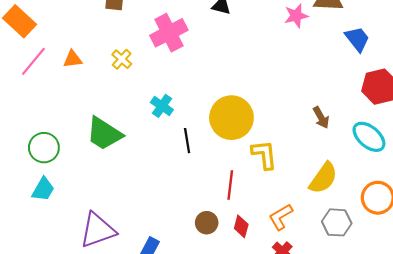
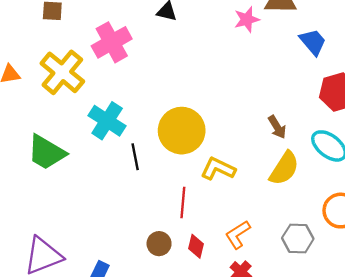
yellow cross: (122, 59) -> (62, 72), size x2.0
cyan cross: (162, 106) -> (107, 121), size x1.5
yellow L-shape: (264, 155) -> (218, 169), turned -56
yellow semicircle: (323, 178) -> (284, 168), moved

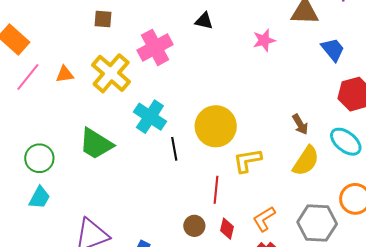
pink star: (247, 19) -> (264, 40), moved
yellow L-shape: (218, 169) -> (247, 160), turned -36
gray hexagon: (298, 238) -> (317, 223), size x1.4

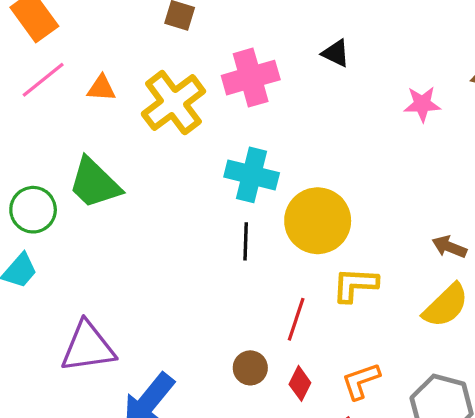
cyan cross: (150, 117) -> (252, 175), moved, turned -32
brown arrow: (300, 124) -> (449, 247), turned 130
green trapezoid: (96, 144) -> (94, 183), moved

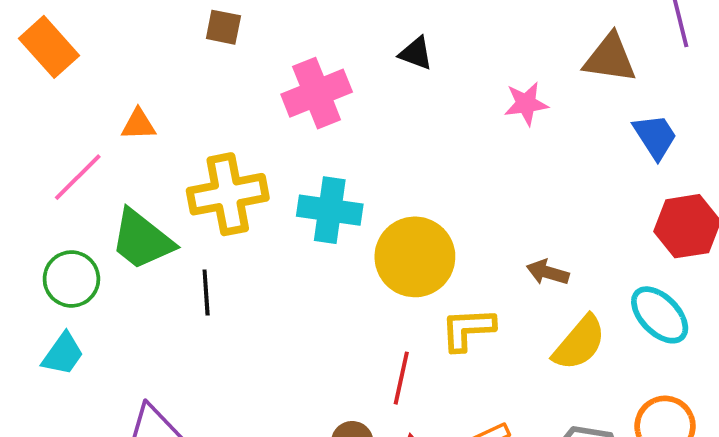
pink line: (43, 80) -> (78, 177), moved
yellow cross: (173, 103) -> (228, 194), moved, turned 32
black line: (246, 241) -> (206, 292), moved
brown arrow: (449, 247) -> (548, 272), moved

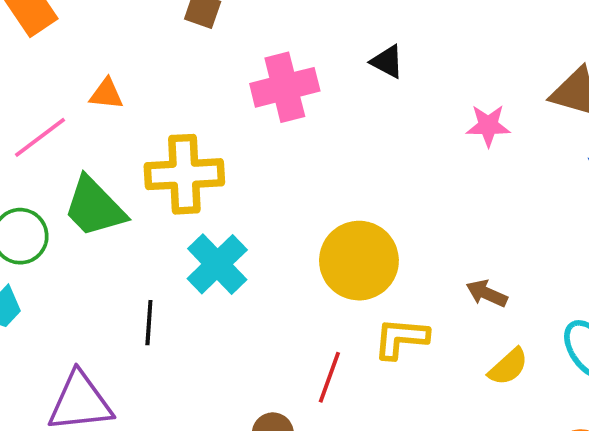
cyan cross: (330, 210) -> (217, 264), moved, turned 30
black line: (206, 292) -> (149, 323), moved
yellow semicircle: (579, 343) -> (508, 367), size x0.7

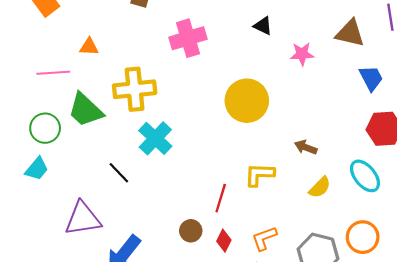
black triangle: (387, 62) -> (263, 26), moved
pink line: (40, 137) -> (53, 73), turned 36
yellow circle: (359, 261) -> (247, 101), moved
black line: (149, 323) -> (119, 173), turned -45

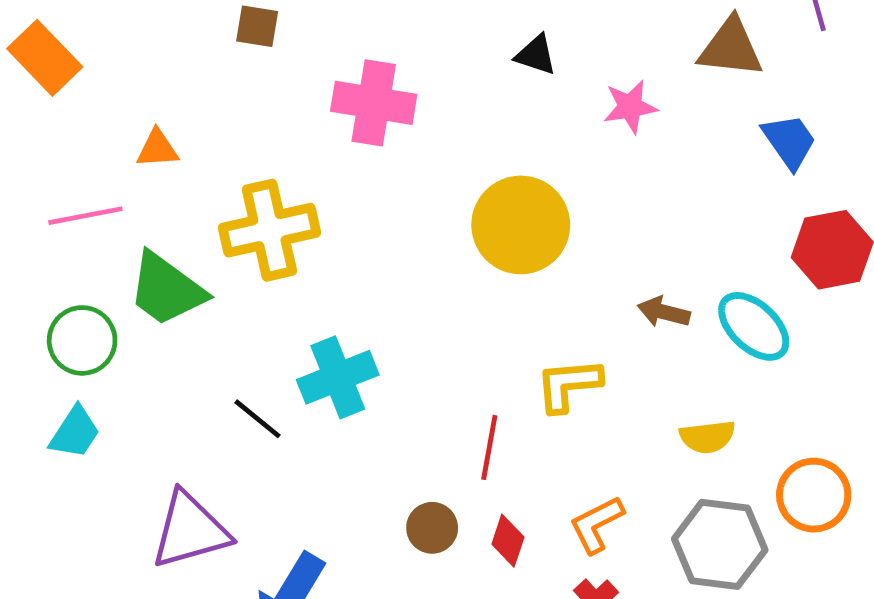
pink cross: (188, 38) -> (374, 103), turned 33
cyan cross: (155, 138) -> (338, 377), moved, turned 32
cyan ellipse: (365, 176) -> (754, 326), moved
yellow semicircle: (320, 187) -> (707, 437), moved, turned 45

